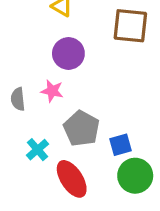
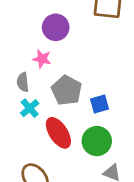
gray semicircle: (18, 99) -> (23, 82), moved
green circle: (135, 176) -> (97, 141), moved

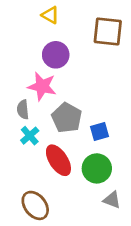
pink star: (42, 59) -> (42, 86), size x1.5

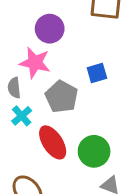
blue square: (100, 131) -> (97, 73), moved

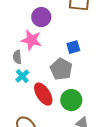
gray pentagon: (62, 97) -> (61, 69), moved

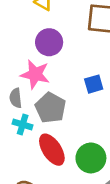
gray pentagon: (61, 69) -> (50, 108), moved
cyan cross: (22, 76) -> (23, 125), turned -32

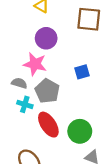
gray semicircle: (16, 98) -> (19, 83), turned 112

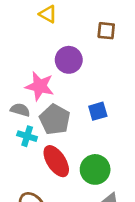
brown square: (89, 19) -> (106, 31), size x0.6
purple circle: (46, 38) -> (69, 60), moved
blue square: (82, 72) -> (98, 111), moved

